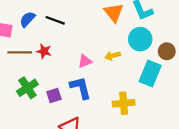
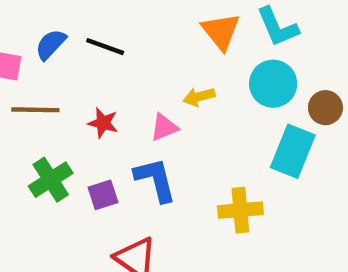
red star: (44, 51) -> (103, 123), moved
yellow arrow: (113, 56) -> (199, 97), moved

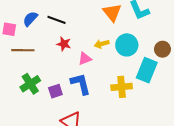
cyan circle: (273, 84) -> (127, 45), moved
red star: (103, 123) -> (64, 44), moved
yellow cross: (240, 210) -> (122, 87), moved

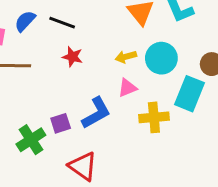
pink triangle: (85, 59) -> (127, 88), moved
green cross: (30, 84) -> (31, 140), moved
blue L-shape: (81, 84) -> (96, 113), turned 75

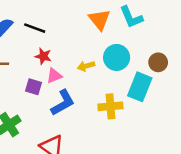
yellow arrow: (126, 57) -> (86, 66), moved
pink triangle: (127, 88) -> (54, 76), moved
purple square: (61, 123) -> (33, 87), moved, turned 35

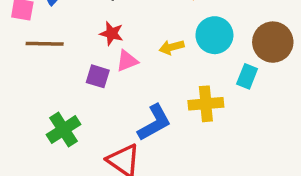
brown circle: (158, 62) -> (273, 42), size x1.5
cyan rectangle: (140, 87) -> (247, 76), size x0.6
blue L-shape: (63, 103) -> (154, 123), moved

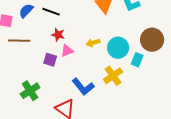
cyan circle: (214, 35) -> (118, 48), moved
yellow cross: (206, 104) -> (113, 76), turned -30
blue L-shape: (154, 123) -> (83, 87), turned 80

